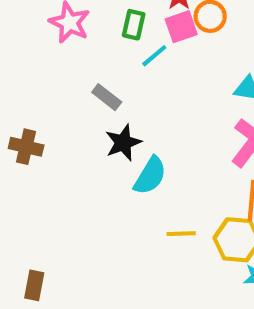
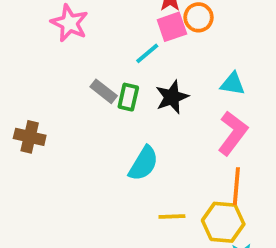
green rectangle: (134, 25) -> (128, 97), moved
black star: (123, 143) -> (172, 97), moved

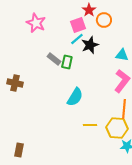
pink square: (172, 27) -> (78, 25), moved
black star: (172, 97) -> (90, 45), moved

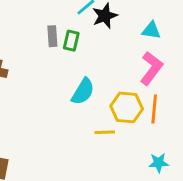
gray rectangle: (54, 59) -> (52, 36), turned 48
yellow hexagon: (117, 128) -> (127, 107), moved

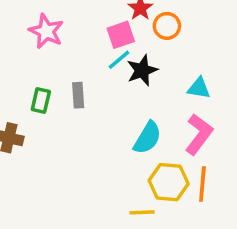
green rectangle: (71, 41) -> (41, 101), moved
cyan semicircle: (83, 91) -> (147, 138), moved

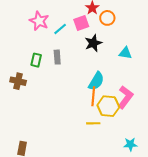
cyan line: (119, 60) -> (60, 29), moved
pink L-shape: (199, 134) -> (125, 97), moved
orange line: (202, 184) -> (93, 96), moved

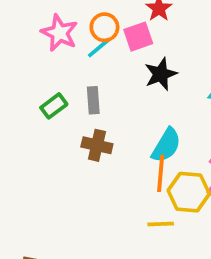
orange circle: (107, 18) -> (104, 27), moved
green rectangle: (36, 60) -> (54, 106), turned 40
brown cross: (18, 81) -> (97, 145), moved

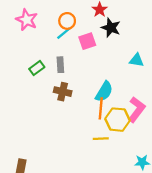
pink star: (59, 33) -> (27, 20), moved
pink square: (138, 37) -> (87, 41), moved
black star: (161, 74) -> (111, 28), moved, turned -30

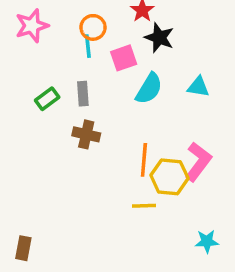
pink star: (27, 20) -> (32, 26), turned 30
cyan line: (64, 33) -> (88, 46), turned -56
cyan semicircle: (104, 92) -> (149, 89), moved

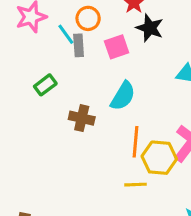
cyan line: (88, 46) -> (66, 34), moved, turned -30
cyan semicircle: (149, 89) -> (123, 96), moved
gray rectangle: (83, 94) -> (79, 45), moved

